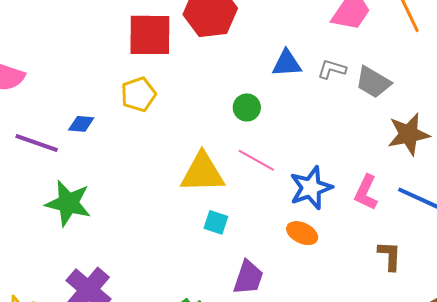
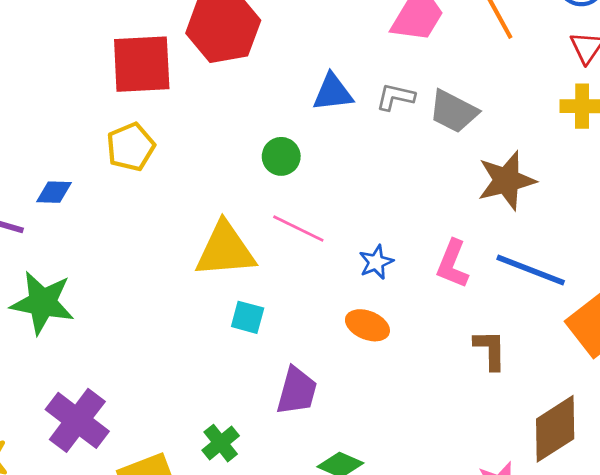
blue star: (311, 188) -> (376, 262), size x0.6

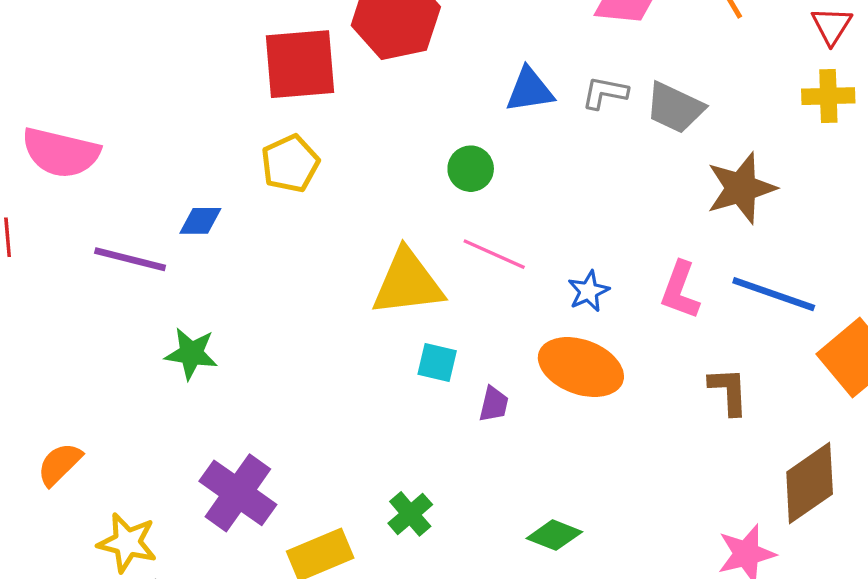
green star: (42, 303) -> (191, 354), size x0.7
orange ellipse: (367, 325) -> (581, 367), size x1.6
purple trapezoid: (297, 391) -> (494, 404), moved, size x0.6

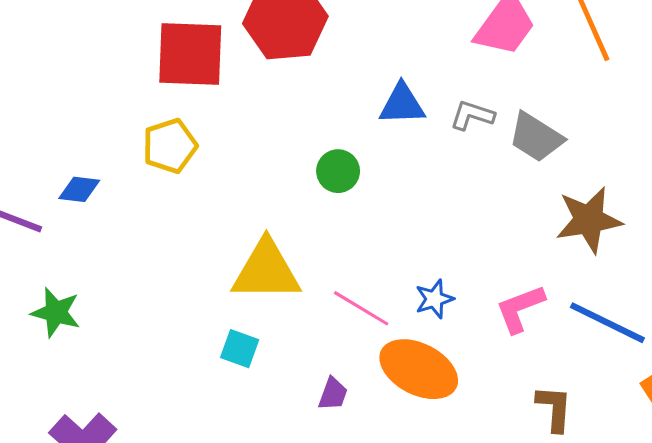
pink line: (494, 254) -> (361, 308), moved
pink L-shape: (680, 290) -> (520, 309), turned 42
cyan square: (437, 363) -> (240, 349), moved

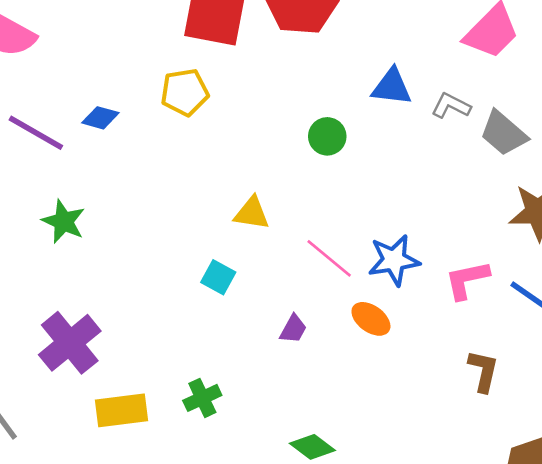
yellow triangle: (266, 271) -> (252, 213), size x0.6
blue star: (434, 299) -> (394, 260), size x1.5
orange ellipse: (419, 369) -> (371, 319), size x0.6

